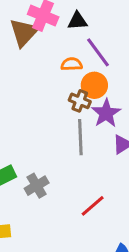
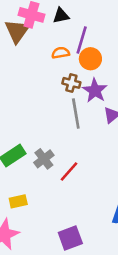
purple line: (98, 52) -> (82, 40), turned 60
orange circle: (94, 85) -> (90, 59), moved
red line: (93, 206) -> (69, 171), moved

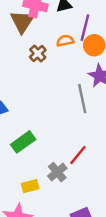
brown cross: (71, 83) -> (38, 53), moved, turned 35
gray cross: (44, 159) -> (57, 172), moved

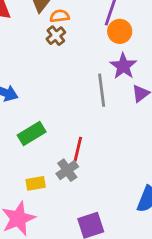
orange semicircle: (65, 41) -> (60, 16), moved
red line: (78, 155) -> (78, 149), moved, turned -30

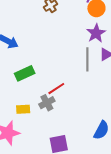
gray line: (102, 90) -> (87, 59), moved
red line: (78, 149) -> (56, 89), turned 36

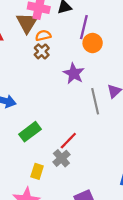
purple star: (96, 33) -> (74, 73), moved
yellow rectangle: (23, 109) -> (37, 171), turned -56

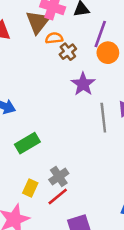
brown cross: (42, 51) -> (68, 52), moved
red line: (68, 141) -> (58, 197), moved

